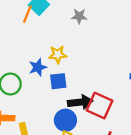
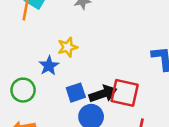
blue square: (58, 81) -> (76, 93), moved

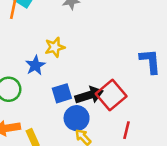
red square: (125, 93) -> (111, 95), turned 36

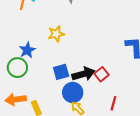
blue star: (35, 65) -> (27, 50), moved
red square: (111, 95) -> (101, 74), size x0.6

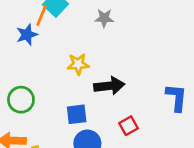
blue star: (27, 50) -> (27, 35), moved
black arrow: (83, 74) -> (109, 86), moved

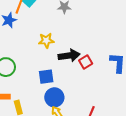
red square: (129, 126) -> (86, 62), moved

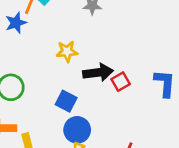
blue square: (46, 77) -> (66, 101), turned 35

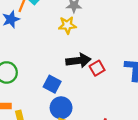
yellow star: (67, 51) -> (67, 25), moved

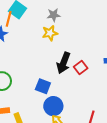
black arrow: (78, 61) -> (64, 63), turned 125

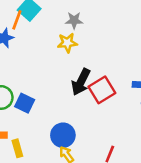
red square: (81, 68) -> (102, 90), size x1.5
blue square: (43, 86) -> (25, 103), moved

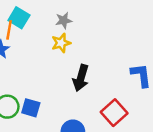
red square: (102, 90) -> (114, 113), moved

